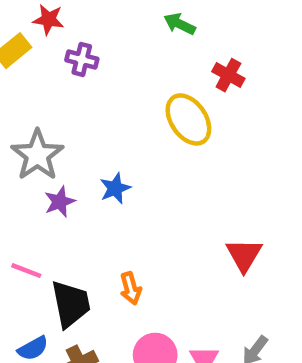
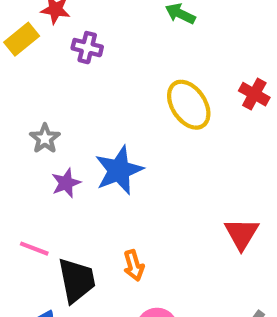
red cross: (228, 75) -> (254, 94), moved
gray star: (37, 155) -> (45, 139), size x0.6
blue star: (115, 188) -> (119, 170), size x1.6

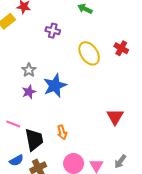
purple cross: (87, 48) -> (53, 31), moved
gray star: (45, 139) -> (29, 70), moved

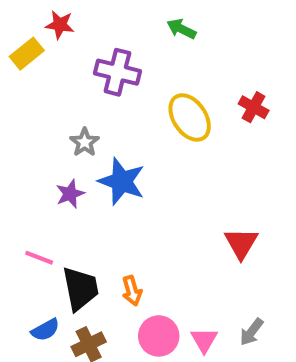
purple cross: (53, 31) -> (117, 72), size x1.5
gray star: (29, 70) -> (85, 142), moved
blue star: (55, 86) -> (122, 181), turned -30
orange arrow: (62, 132) -> (132, 291), moved

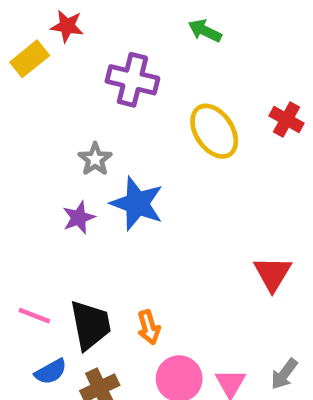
pink line: (39, 258) -> (34, 316), moved

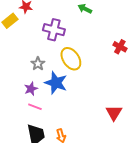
yellow ellipse: (214, 131) -> (71, 59), moved
pink line: (34, 316) -> (35, 107), moved

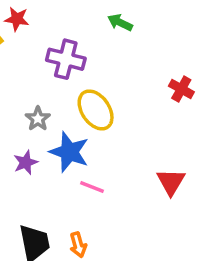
pink line: (35, 107) -> (92, 187), moved
red triangle: (114, 113) -> (171, 182), moved

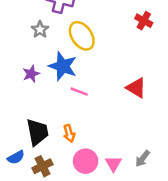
gray star: (38, 119) -> (40, 30), moved
red triangle: (171, 182) -> (136, 88), turned -30

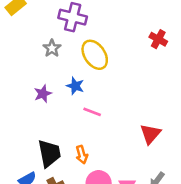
blue star: (63, 66) -> (75, 86), size x0.6
red triangle: (136, 88) -> (150, 134), moved, turned 40

